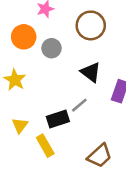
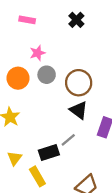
brown circle: (91, 25) -> (79, 83), moved
gray circle: (52, 48) -> (47, 75), moved

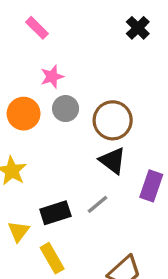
pink rectangle: (27, 20) -> (37, 28), turned 35
black cross: (76, 20) -> (138, 28), moved
black rectangle: (49, 152) -> (55, 213), moved

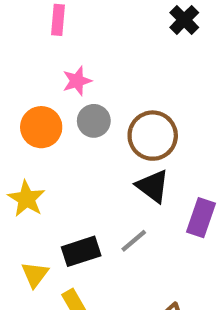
pink rectangle: (37, 28) -> (58, 20), turned 50

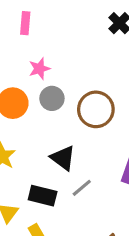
black triangle: (153, 186) -> (63, 158), moved
black rectangle: (81, 251) -> (43, 196), turned 32

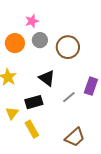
gray line: (82, 188) -> (69, 97), moved
black rectangle: (43, 196) -> (34, 102), turned -30

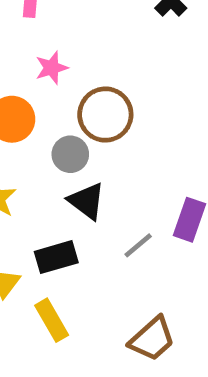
gray circle: (40, 40) -> (70, 154), moved
brown circle: (68, 47) -> (105, 115), moved

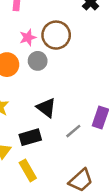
brown circle: (105, 115) -> (56, 35), moved
gray circle: (70, 154) -> (38, 61), moved

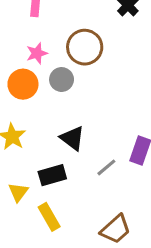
pink star: (28, 37) -> (37, 53), moved

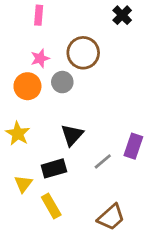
black triangle: (72, 138) -> (72, 135), turned 35

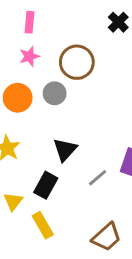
pink star: (40, 58) -> (29, 56), moved
black rectangle: (54, 168) -> (46, 185), turned -45

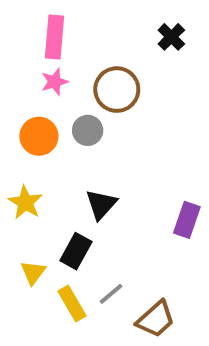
pink rectangle: (29, 22) -> (55, 37), size x1.5
gray line: (98, 178) -> (111, 294), moved

